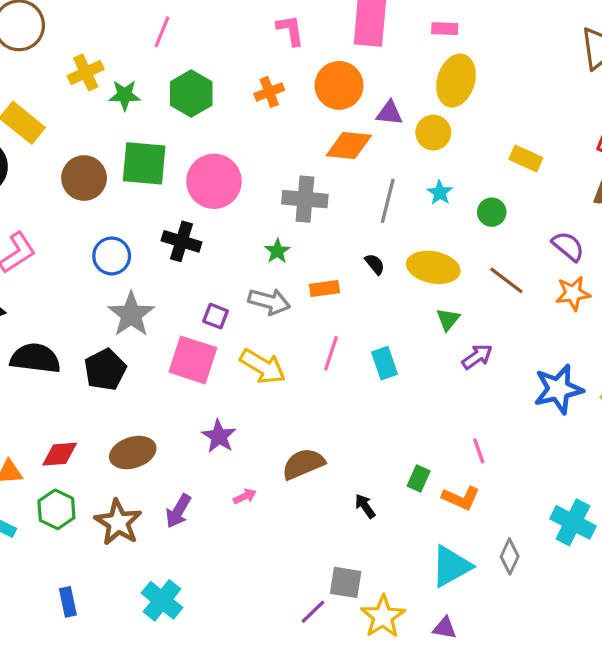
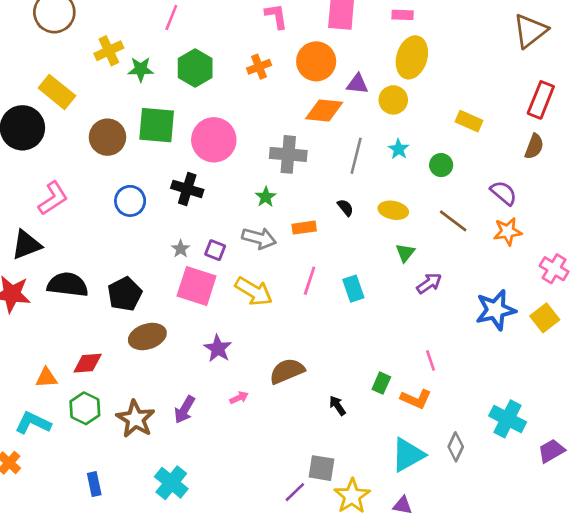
yellow ellipse: (433, 267) -> (393, 210), size x0.7
gray star: (131, 314) -> (181, 249), moved, size x0.5
brown ellipse: (133, 453) -> (147, 337), moved

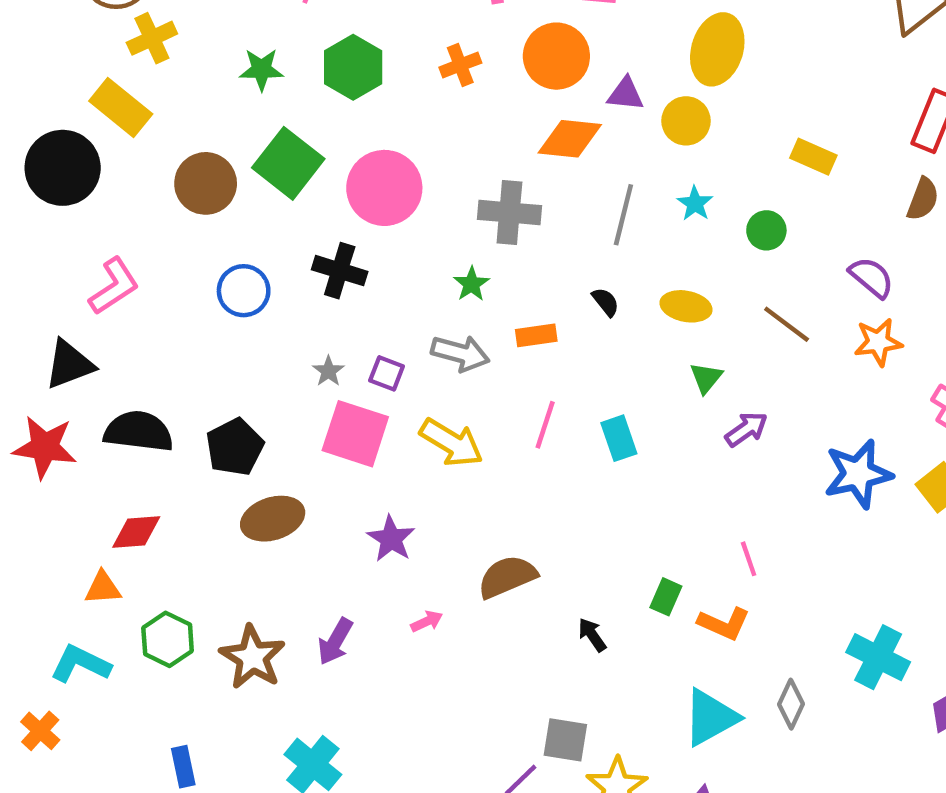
yellow cross: (109, 51) -> (152, 38), moved
green square: (157, 125) -> (288, 163), turned 33
red diamond: (88, 363) -> (136, 532), moved

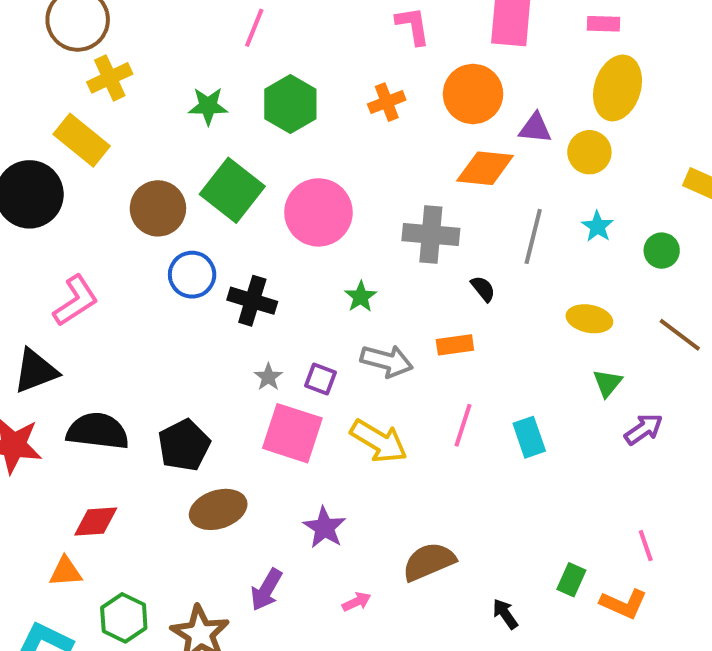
black cross: (340, 271) -> (252, 301), moved
green star: (471, 284) -> (361, 297), moved
blue circle: (244, 291) -> (192, 275), moved
black semicircle: (606, 302) -> (483, 289), moved
purple arrow: (335, 642) -> (266, 590), moved

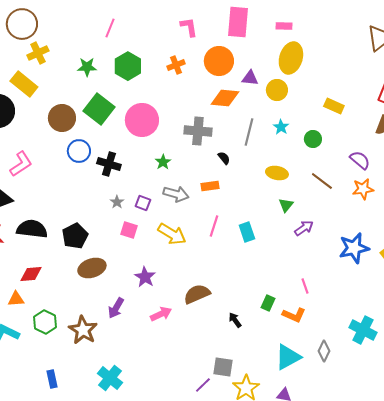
pink square: (292, 433) -> (129, 230), size x0.6
pink arrow: (357, 602) -> (161, 314), size x1.5

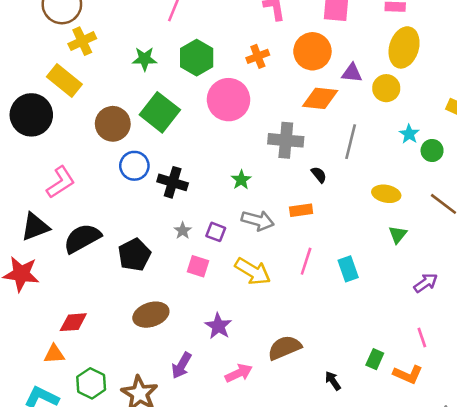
pink circle: (142, 120) -> (229, 100), moved
cyan star: (281, 127) -> (409, 134), moved
purple arrow: (304, 228) -> (426, 283), moved
black semicircle: (32, 229) -> (82, 238), moved, turned -36
black pentagon: (75, 236) -> (134, 255), moved

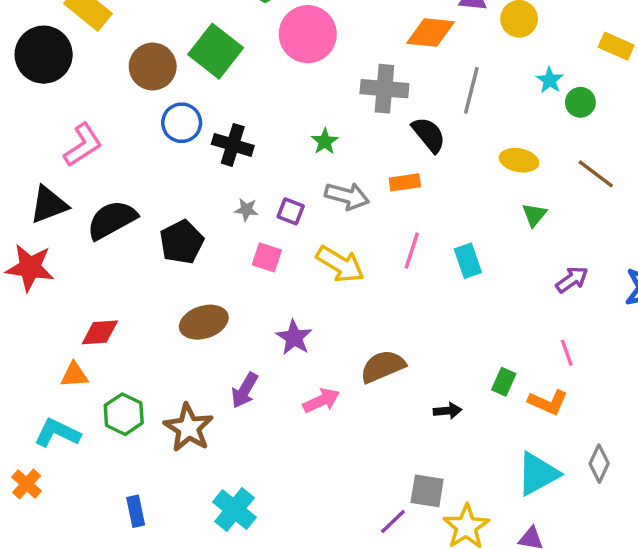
black semicircle: (319, 175) -> (429, 135), size x1.6
gray star: (183, 231) -> (246, 210), turned -30
black arrow: (333, 381) -> (447, 411), turned 120

